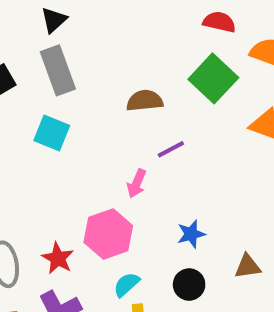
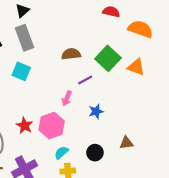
green square: (213, 78) -> (108, 58), moved
blue star: (191, 234) -> (96, 111), moved
red star: (58, 258) -> (25, 126), moved

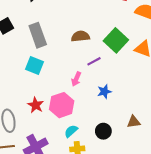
gray rectangle: (25, 38) -> (38, 35), moved
cyan square: (21, 71) -> (35, 65), moved

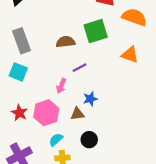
green square: (116, 40) -> (96, 31), moved, turned 30
brown triangle: (134, 122) -> (77, 114), moved

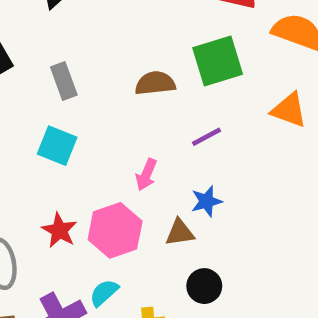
gray rectangle: (21, 41) -> (64, 81), size x0.7
purple line: (80, 68) -> (206, 137), moved
cyan semicircle: (56, 140) -> (104, 293), moved

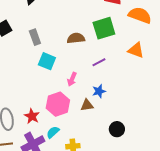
cyan square: (57, 146) -> (47, 61), moved
red star: (59, 230) -> (32, 116), moved
black circle: (204, 286) -> (117, 129), moved

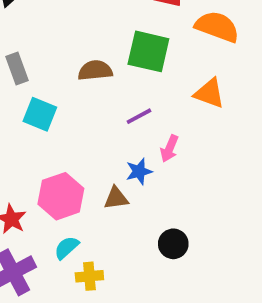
green square: (104, 28) -> (148, 51), turned 30
pink arrow: (72, 79) -> (169, 149), moved
cyan semicircle: (53, 132) -> (67, 248), moved

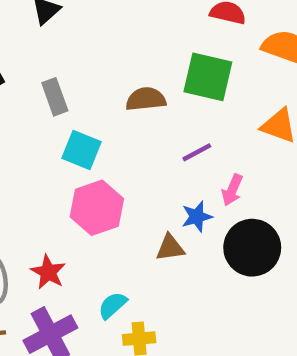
pink hexagon: (61, 196) -> (97, 208), moved
black circle: (173, 244) -> (252, 248), moved, size x1.6

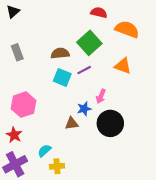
green square: (208, 77) -> (89, 43), turned 35
cyan square: (81, 150) -> (62, 77), moved
purple line: (197, 152) -> (84, 70), moved
pink hexagon: (97, 208) -> (24, 105), moved

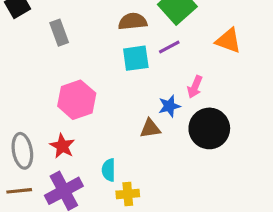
gray rectangle: (17, 52) -> (59, 33), moved
cyan square: (62, 77) -> (136, 58), turned -30
cyan semicircle: (44, 151) -> (109, 170), turned -48

